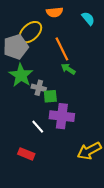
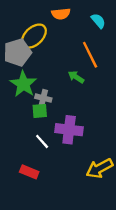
orange line: (62, 49) -> (90, 55), moved
green square: (50, 96) -> (40, 111), moved

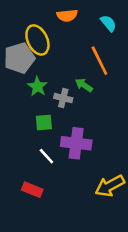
yellow ellipse: (34, 36) -> (37, 40), turned -72
green star: (23, 84) -> (37, 86), moved, size x0.7
gray cross: (43, 98) -> (63, 98), moved

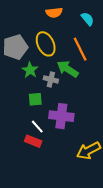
yellow ellipse: (37, 40) -> (46, 44), moved
green arrow: (84, 85) -> (68, 69), size x1.5
red rectangle: (32, 190) -> (33, 141), moved

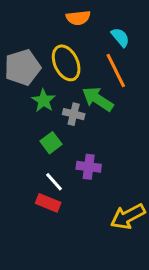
cyan semicircle: (87, 19) -> (120, 37), moved
green square: (35, 99) -> (51, 143), turned -32
purple cross: (61, 116) -> (89, 167), size x0.7

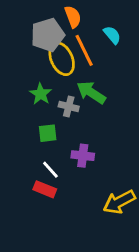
orange semicircle: (78, 18) -> (73, 17), turned -105
gray pentagon: (22, 67) -> (48, 35), moved
orange line: (116, 70) -> (84, 50), moved
green square: (51, 143) -> (48, 133), turned 30

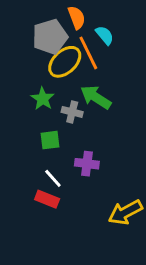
cyan semicircle: (112, 35) -> (105, 35), moved
yellow ellipse: (62, 59) -> (65, 62), turned 72

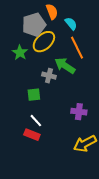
orange line: (88, 53) -> (77, 48), moved
green star: (43, 99) -> (20, 53), moved
purple cross: (87, 164) -> (79, 112), moved

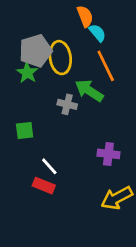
orange semicircle: (52, 12) -> (85, 16), moved
gray pentagon: (34, 25) -> (36, 51), moved
yellow ellipse: (44, 42) -> (60, 58), turned -55
green square: (34, 95) -> (25, 131), moved

